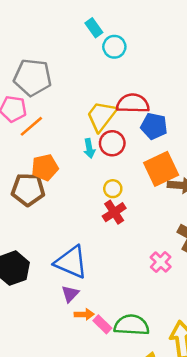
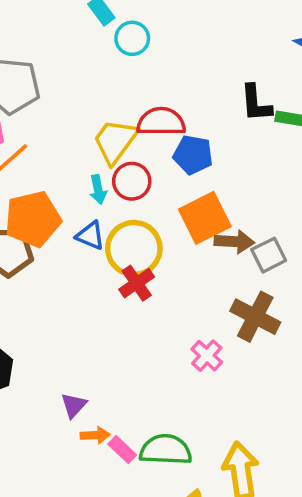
orange pentagon: (45, 168) -> (33, 219), size x1.4
yellow circle: (113, 189) -> (134, 248), size x2.0
blue triangle: (71, 262) -> (90, 236), moved, size x0.6

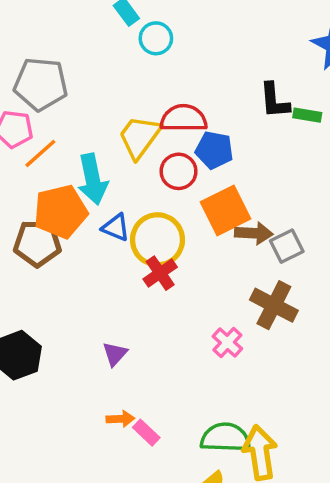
red circle: (132, 181) -> (179, 171), moved
cyan arrow: (98, 190) -> (92, 179), moved, size x1.8
purple triangle: (74, 405) -> (115, 354), moved
green semicircle: (166, 450) -> (225, 438), moved

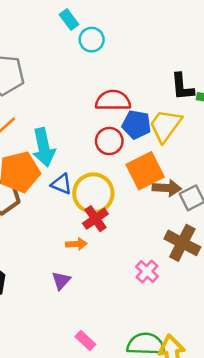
yellow trapezoid: (140, 137) -> (165, 126), moved
orange arrow: (120, 419) -> (76, 244), moved

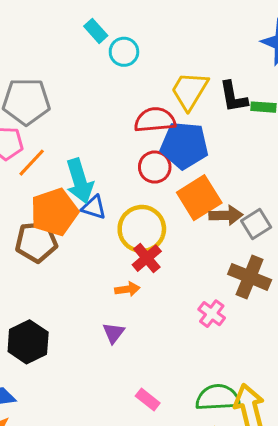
blue pentagon: (136, 125) -> (184, 145), size x1.4
yellow trapezoid: (165, 126) -> (189, 91), moved
blue triangle: (61, 184) -> (94, 207), moved

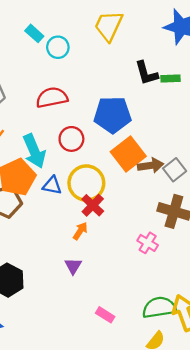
yellow trapezoid: (189, 91) -> (109, 26), moved
red semicircle: (155, 120) -> (52, 98), moved
red circle: (155, 167) -> (71, 139), moved
blue triangle: (94, 207) -> (52, 185), moved
orange arrow: (127, 289) -> (80, 231), turned -42

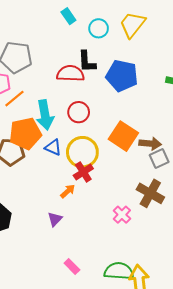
cyan circle: (58, 47) -> (99, 28), moved
black L-shape: (146, 73) -> (87, 62), moved
blue pentagon: (112, 115) -> (122, 76), moved
orange square: (128, 154) -> (123, 136), turned -32
brown arrow: (150, 165) -> (150, 144), moved

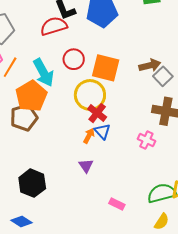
orange square: (123, 136) -> (106, 68), moved
blue triangle: (53, 147) -> (102, 131), moved, turned 42

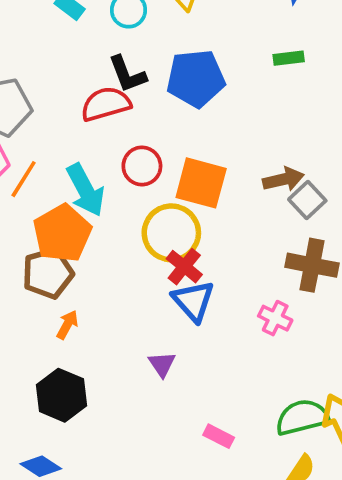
blue triangle: (102, 131) -> (193, 301), size x1.4
orange arrow: (89, 136) -> (67, 325), moved

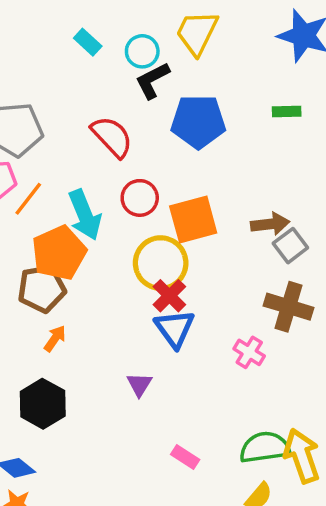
black L-shape: (127, 74) -> (152, 80), moved, turned 78
red semicircle: (106, 104) -> (112, 137), turned 57
orange square: (201, 183) -> (193, 219), turned -36

